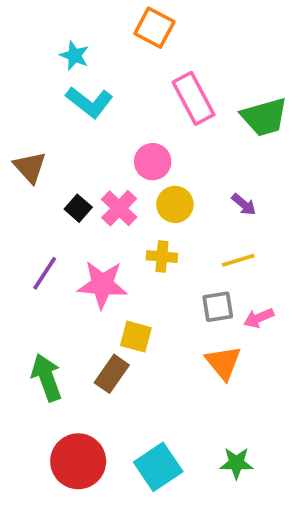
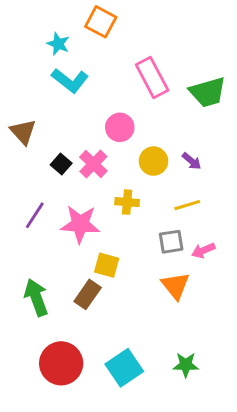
orange square: (154, 28) -> (101, 22), moved
yellow circle: (175, 204) -> (153, 161), moved

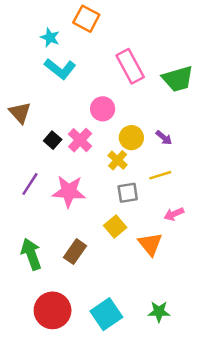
yellow cross: (127, 202) -> (118, 160), moved, turned 36
gray square: (171, 242) -> (128, 193), moved
yellow square: (107, 265) -> (115, 227), moved, turned 35

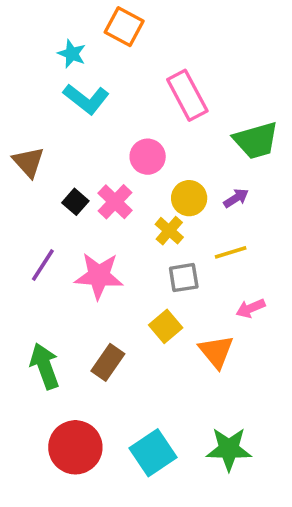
green trapezoid: (178, 79) -> (256, 140), moved
purple arrow: (164, 138) -> (236, 198), turned -72
green star: (159, 312) -> (229, 449), size x1.4

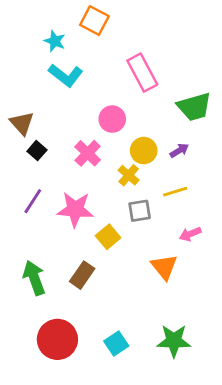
black square: (75, 202) -> (37, 151), moved
yellow square: (166, 326) -> (108, 237), moved
cyan square: (153, 453) -> (116, 344), size x0.7

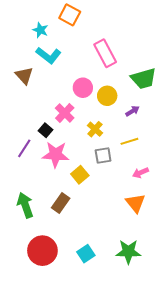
brown triangle: (22, 123) -> (24, 76), moved
black square: (37, 151) -> (45, 130), moved
yellow circle: (144, 151) -> (107, 96), moved
orange triangle: (164, 267) -> (135, 203), moved

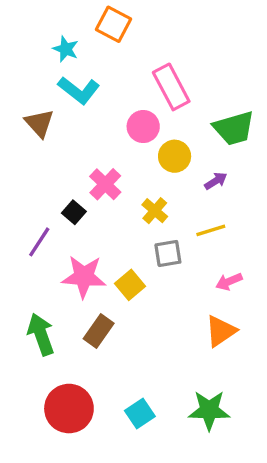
pink circle: (83, 88) -> (143, 127), moved
pink star: (56, 154) -> (84, 277), moved
orange triangle: (135, 203) -> (221, 331), turned 35

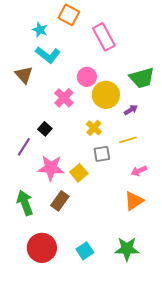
pink rectangle: (171, 87) -> (104, 37), moved
yellow circle: (175, 156) -> (106, 95), size x1.4
pink cross: (105, 184) -> (64, 98), moved

